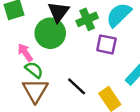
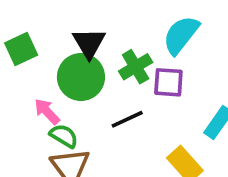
green cross: (87, 19) -> (136, 67), moved
black line: (77, 86) -> (127, 119), moved, turned -60

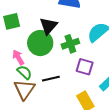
purple square: (168, 82) -> (85, 67), moved
black line: (127, 119) -> (51, 79), moved

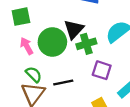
black triangle: (48, 26) -> (74, 29), moved
pink arrow: (18, 57) -> (27, 46), moved

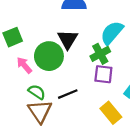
green cross: (86, 44) -> (100, 54), moved

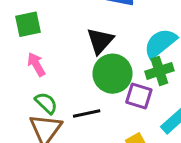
green cross: (100, 54) -> (159, 71), moved
green circle: (49, 56) -> (112, 74), moved

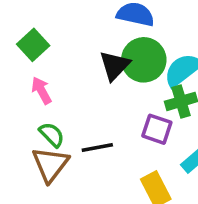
green square: (28, 24) -> (33, 45), turned -32
green circle: (112, 74) -> (144, 60), moved

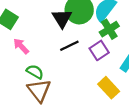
purple square: (157, 129) -> (99, 50), turned -36
black line: (97, 148) -> (69, 46), moved

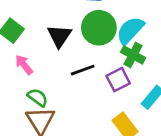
black triangle: (62, 18) -> (59, 36), moved
green cross: (109, 29) -> (133, 55), turned -36

